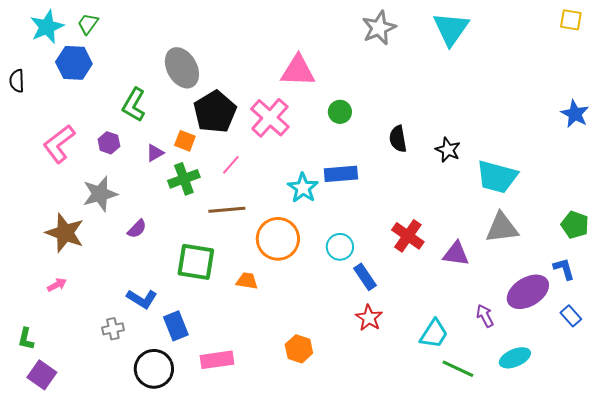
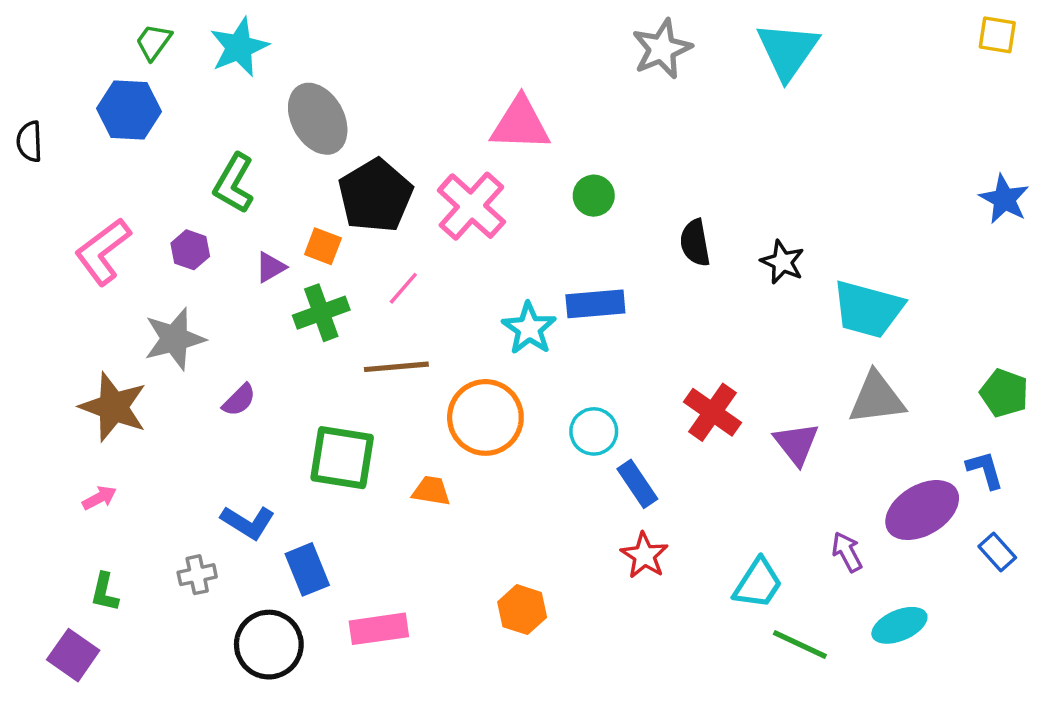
cyan star: (47, 27) -> (239, 47), moved
purple triangle: (456, 254) -> (796, 444), turned 44
green L-shape: (26, 339) -> (105, 592), moved

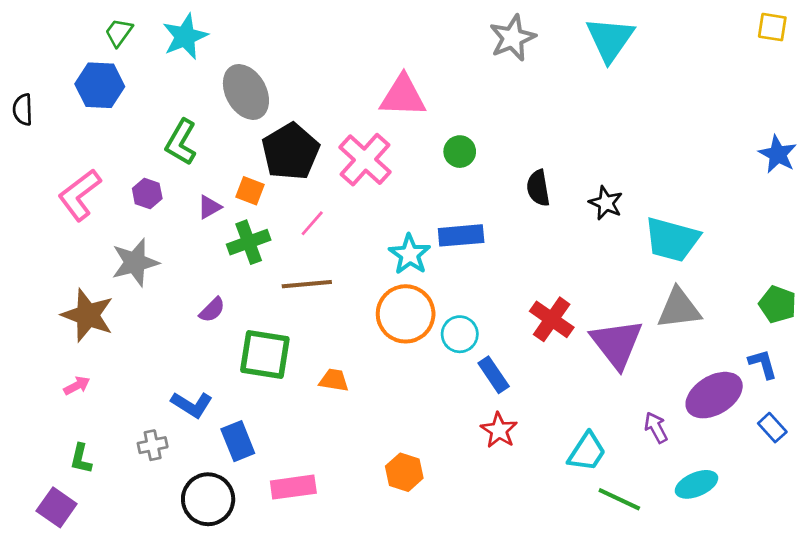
purple semicircle: (239, 400) -> (212, 310), moved
orange circle: (485, 417) -> (406, 314), moved
purple triangle: (796, 444) -> (617, 344), size x1.5

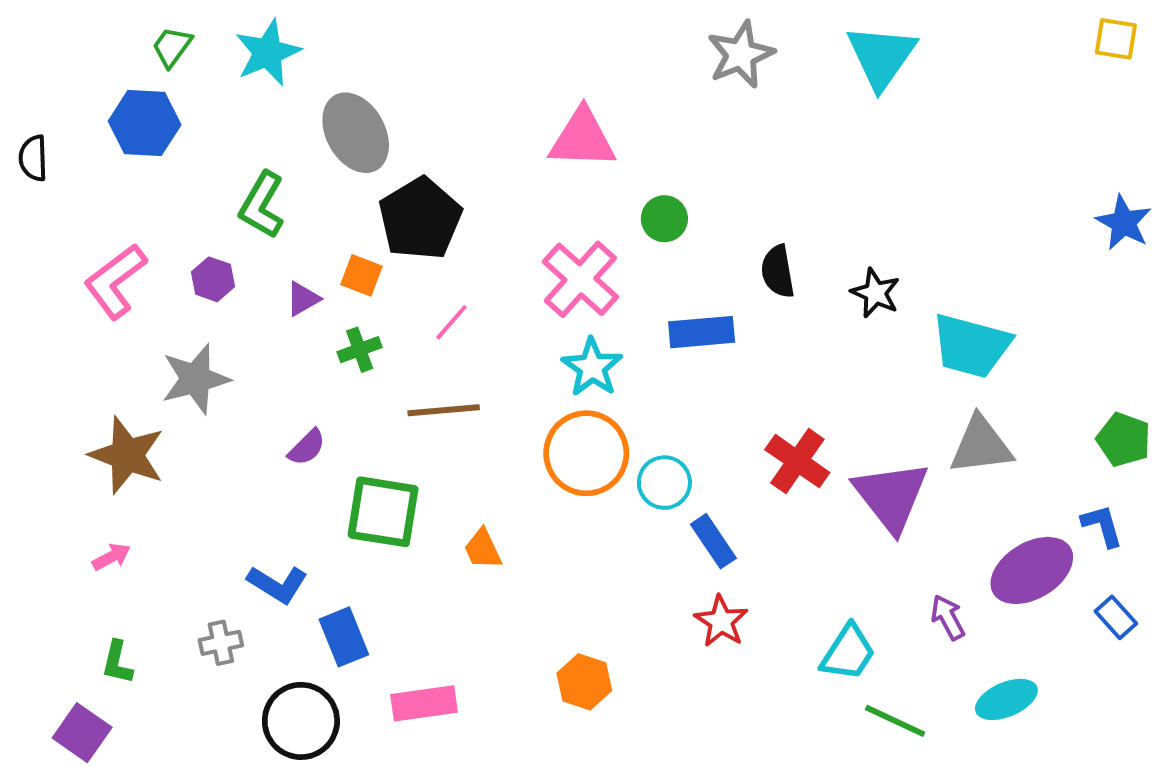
pink cross: (365, 160) -> (580, 279), moved
blue rectangle: (461, 235) -> (702, 332), moved
green cross: (249, 242) -> (360, 350), size x0.7
orange trapezoid: (334, 380) -> (483, 549), turned -124

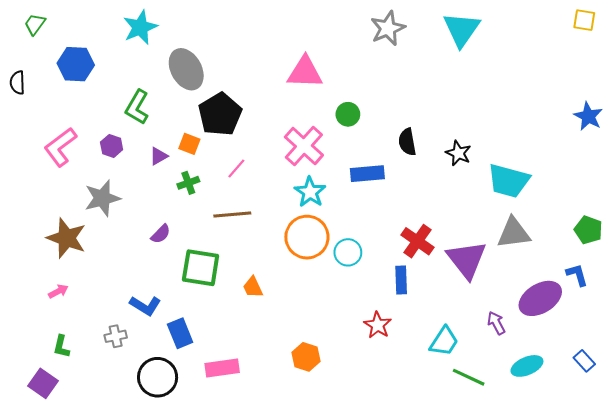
green trapezoid: (172, 47) -> (35, 24), moved
blue rectangle: (713, 541) -> (401, 280), moved, turned 32
blue rectangle: (1116, 617) -> (584, 361), moved

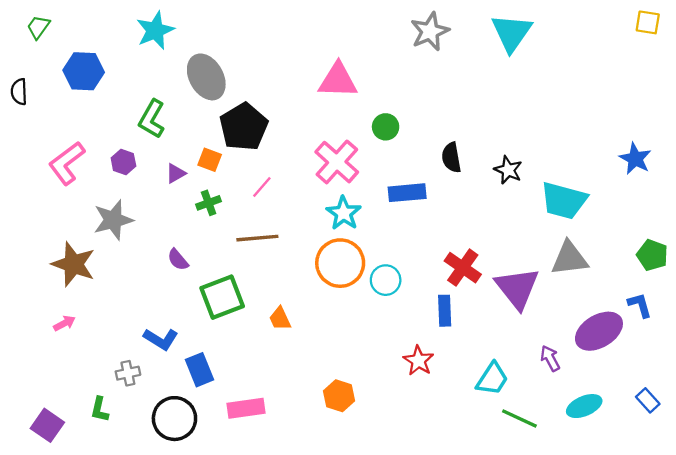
blue star: (588, 116) -> (635, 159), moved
purple semicircle: (161, 234) -> (178, 260), turned 95
green square: (201, 268) -> (222, 297), turned -30
green L-shape: (61, 347) -> (100, 409), moved

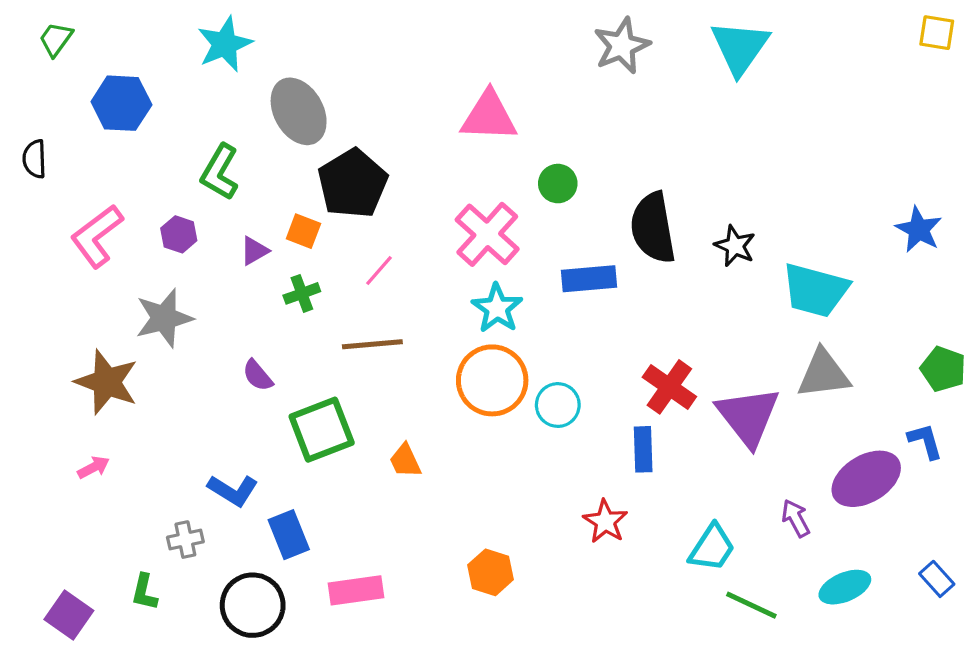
black semicircle: (19, 92) -> (34, 159), moved
black semicircle: (451, 158) -> (653, 228), size x1.6

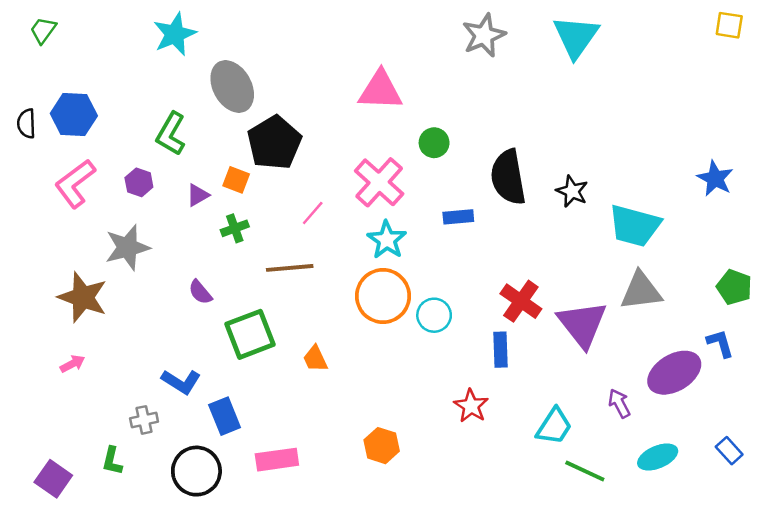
blue hexagon: (121, 103) -> (74, 115), moved
pink line: (379, 270) -> (313, 213), moved
blue rectangle: (589, 279) -> (458, 217), size x0.7

